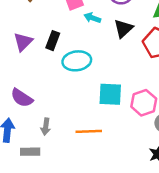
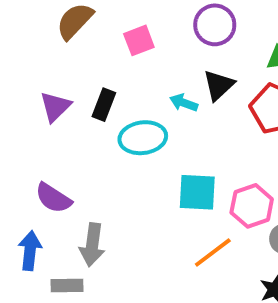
cyan arrow: (92, 18) -> (184, 103), moved
gray arrow: (46, 127) -> (92, 245), size x1.5
orange line: (89, 131) -> (213, 252), moved, turned -35

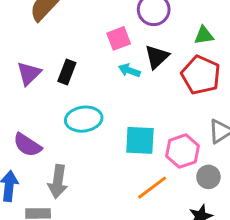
pink square: (139, 40) -> (119, 38), moved
cyan ellipse: (143, 138) -> (84, 119), moved

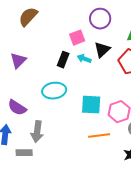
black rectangle: (67, 72) -> (63, 60), moved
orange line: (152, 188) -> (99, 136), turned 30

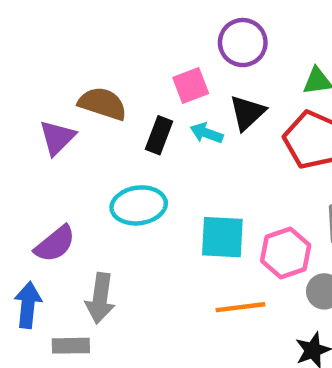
brown semicircle: (28, 17) -> (102, 104), moved, turned 65
purple semicircle: (17, 108) -> (55, 244), turned -72

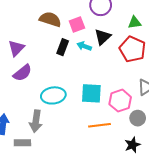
brown semicircle: (102, 104) -> (50, 19), moved
cyan ellipse: (139, 205) -> (53, 95), moved
purple semicircle: (55, 244) -> (22, 73), moved

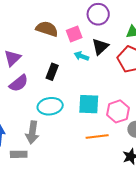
black rectangle: (63, 47) -> (52, 72), moved

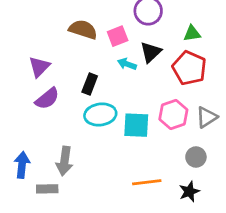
cyan ellipse: (50, 106) -> (100, 114), moved
pink hexagon: (118, 111) -> (173, 114), moved
orange line: (97, 137) -> (147, 182), moved

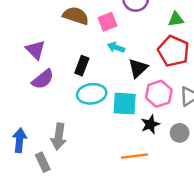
black triangle: (151, 52) -> (138, 68), moved
purple triangle: (39, 67) -> (35, 50), turned -30
gray rectangle: (47, 189) -> (43, 162), turned 66
black star: (189, 192) -> (150, 124), moved

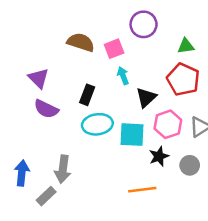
cyan arrow: (116, 47) -> (123, 76), turned 49
purple semicircle: (43, 79) -> (46, 109), turned 65
gray rectangle: (43, 162) -> (46, 196), turned 72

